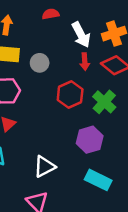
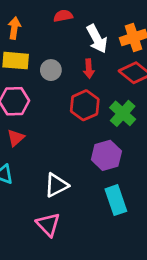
red arrow: (85, 62) -> (89, 69), moved
cyan rectangle: (98, 180) -> (116, 200), turned 45

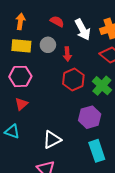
red semicircle: (63, 16) -> (57, 21), moved, turned 40
red arrow: (89, 69) -> (67, 54), moved
gray circle: (51, 70) -> (48, 45), moved

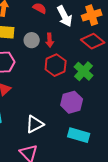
gray circle: (48, 45) -> (32, 40), moved
cyan rectangle: (97, 151) -> (79, 135), turned -55

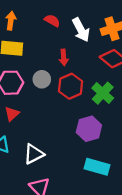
gray circle: (32, 40) -> (42, 79), moved
white triangle: (35, 124) -> (34, 154), moved

